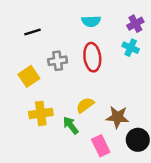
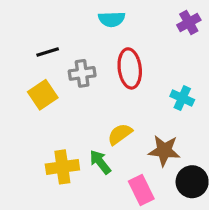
cyan semicircle: (91, 21) -> (112, 19), moved
black line: (32, 32) -> (48, 52), moved
cyan cross: (131, 48) -> (182, 98), moved
yellow cross: (41, 113) -> (62, 167), moved

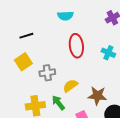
gray cross: (82, 73) -> (47, 73), moved
cyan cross: (182, 98) -> (108, 53), moved

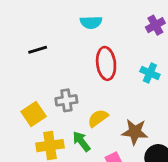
yellow square: (23, 62) -> (34, 114), moved

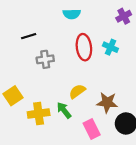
cyan cross: (150, 73) -> (110, 47), moved
gray cross: (66, 100) -> (45, 59), moved
yellow square: (34, 114) -> (13, 96), moved

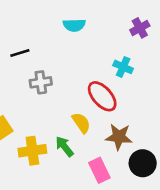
red ellipse: (84, 47) -> (102, 96), moved, turned -35
yellow semicircle: (77, 91) -> (81, 123), turned 91

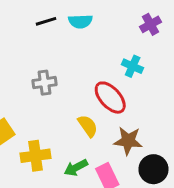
black line: (20, 53) -> (46, 21), moved
green arrow: (64, 147) -> (76, 168), moved, turned -80

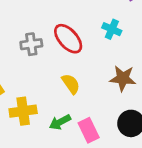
red ellipse: (110, 98) -> (68, 39), moved
brown star: (128, 141) -> (123, 78), moved

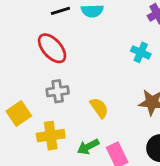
red ellipse: (68, 39) -> (52, 48), moved
gray cross: (31, 44) -> (58, 91), moved

